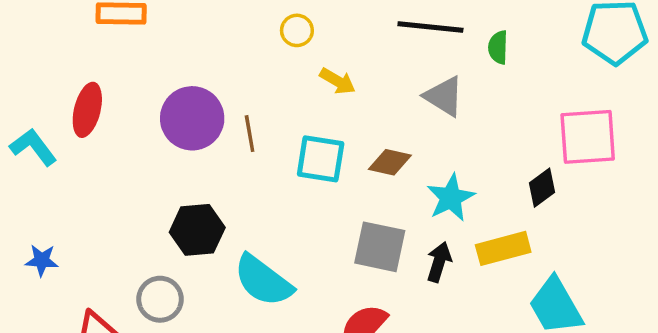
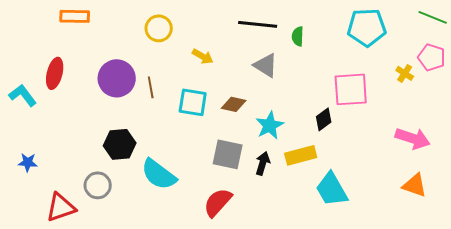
yellow circle: (297, 30) -> (159, 28), moved, size x1.4

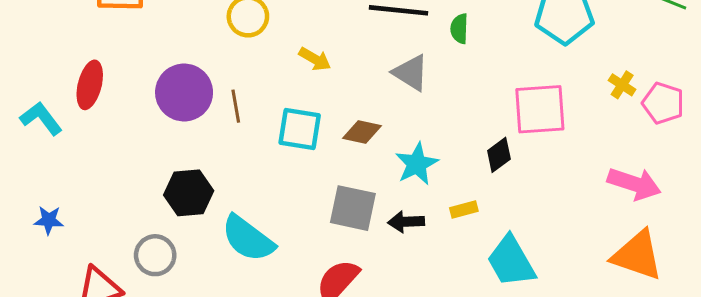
pink pentagon: (432, 57) -> (663, 103), moved
yellow rectangle: (301, 155) -> (464, 210), size x0.6
black arrow: (263, 163) -> (406, 222), turned -110
orange triangle: (415, 185) -> (637, 255), size x1.4

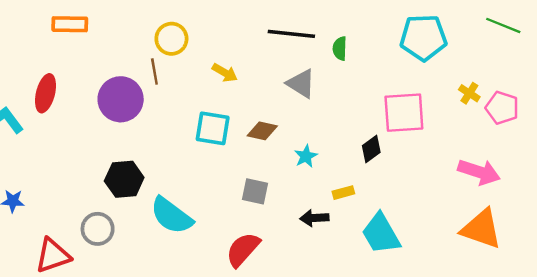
brown line: (236, 106) -> (154, 71), moved
cyan star: (417, 164) -> (306, 156), size x0.7
gray square: (353, 208) -> (255, 191), size x0.7
black arrow: (406, 222) -> (314, 218), moved

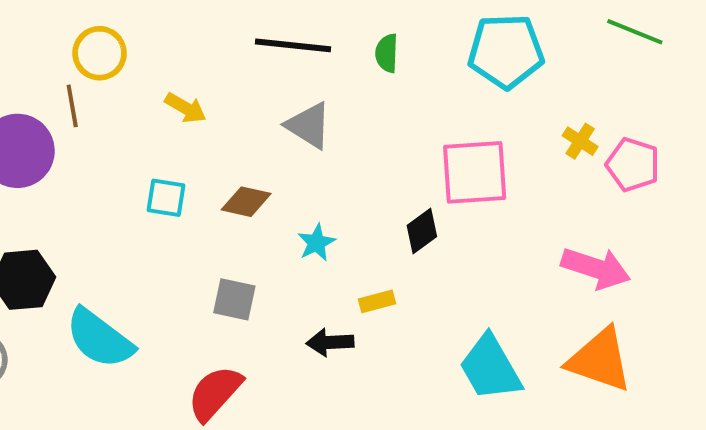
green semicircle: (340, 48) -> (387, 53), moved
cyan square: (213, 128) -> (166, 198), size x0.7
cyan trapezoid: (381, 234) -> (490, 368), moved

